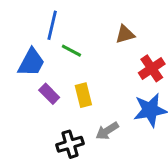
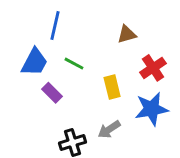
green line: (71, 51) -> (74, 64), moved
yellow rectangle: (83, 95) -> (112, 87), moved

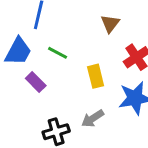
brown triangle: (127, 34) -> (110, 24), turned -36

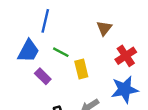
yellow rectangle: (96, 76) -> (81, 69), moved

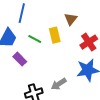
yellow rectangle: (81, 69) -> (55, 35), moved

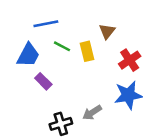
blue line: (22, 13) -> (46, 24), turned 66
green line: (35, 39) -> (62, 46), moved

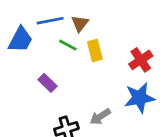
brown triangle: (107, 31) -> (80, 23), moved
blue trapezoid: (28, 55) -> (20, 40), moved

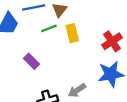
green line: (68, 45) -> (49, 28), turned -49

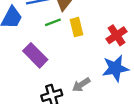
purple rectangle: (31, 61) -> (35, 55), size x1.5

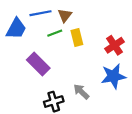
gray arrow: (81, 85) -> (81, 92), turned 77

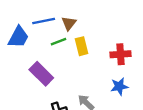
red cross: (114, 45) -> (120, 54), turned 30
blue star: (113, 76) -> (119, 86), size x0.7

